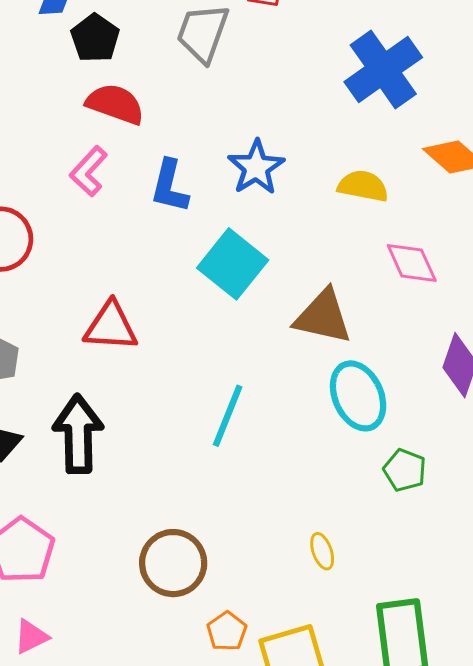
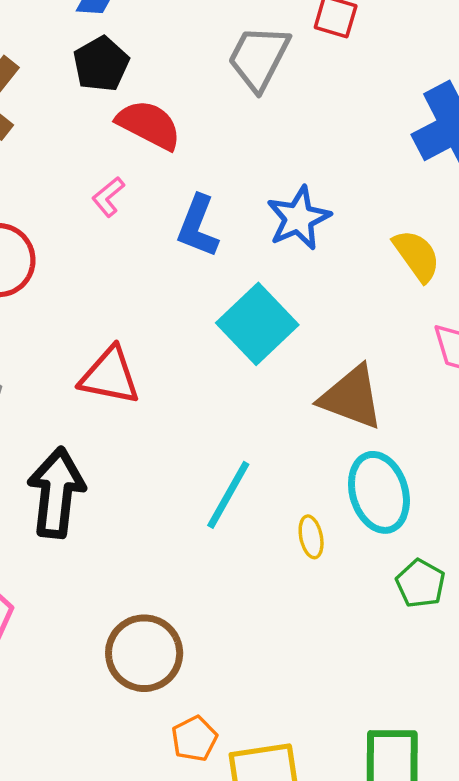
black pentagon: (95, 38) -> (101, 64), moved
pink L-shape: (89, 171) -> (108, 197), size x0.7
yellow semicircle: (363, 186) -> (417, 256), turned 36
yellow ellipse: (322, 551) -> (311, 537), moved

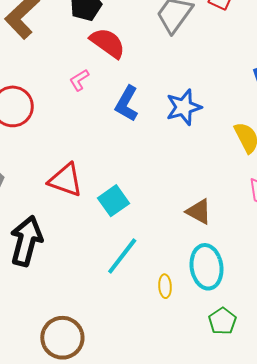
cyan square: (257, 324) -> (114, 201), moved, size x0.7
brown triangle: (351, 397) -> (199, 212), size x0.7

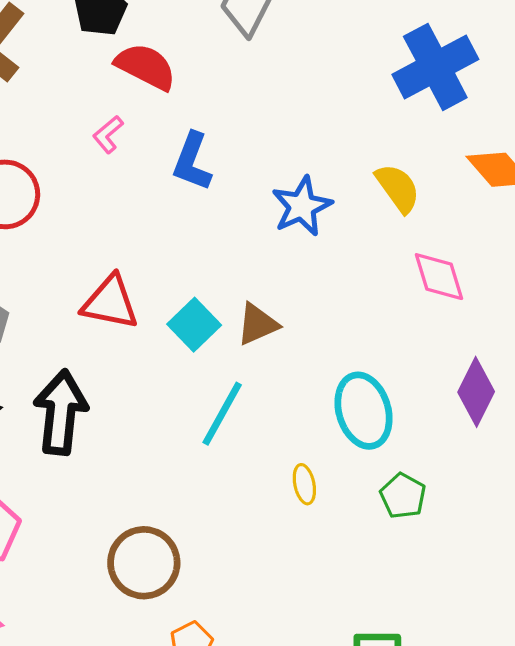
blue star: (184, 107) -> (302, 206), moved
brown triangle: (199, 212) -> (257, 324), moved, turned -44
yellow ellipse: (165, 286) -> (304, 484), moved

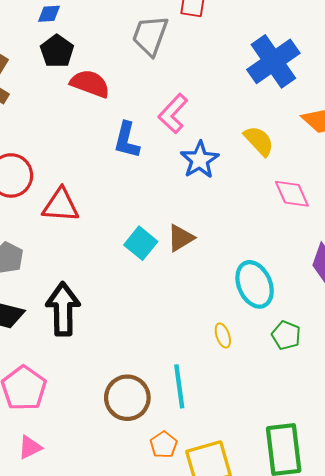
pink L-shape: (108, 134) -> (173, 114), moved, size x1.6
red triangle: (110, 302) -> (61, 205), moved
cyan line: (222, 414) -> (179, 386), moved, turned -30

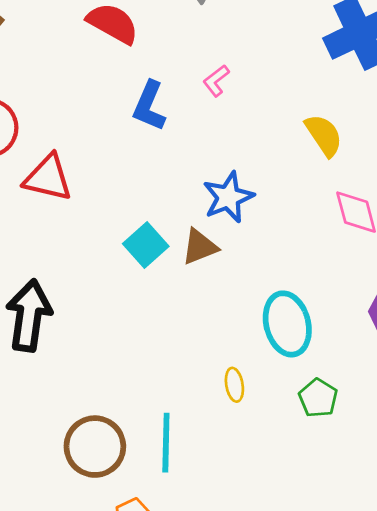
pink L-shape: (173, 114) -> (216, 81), size x0.6
blue star: (200, 160) -> (228, 197), moved

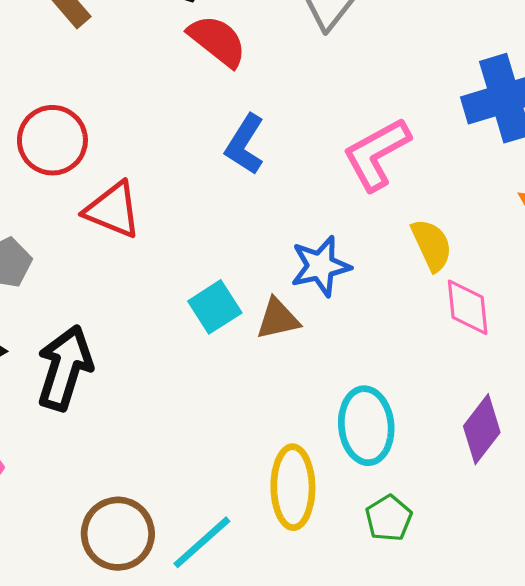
pink L-shape: (216, 81) -> (377, 154), moved, size x2.0
yellow semicircle: (324, 135) -> (432, 245), moved
yellow ellipse: (234, 385) -> (293, 487), size x2.0
cyan line: (166, 443) -> (202, 542), turned 38

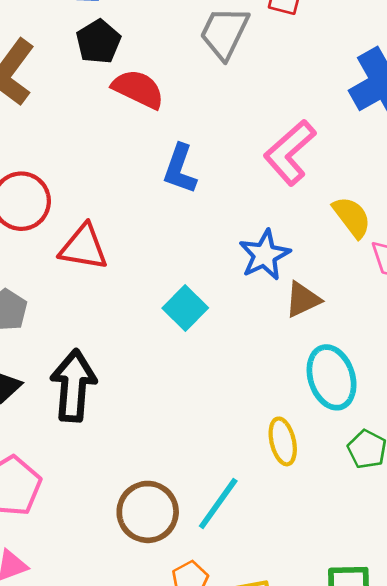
brown triangle: (278, 319) -> (303, 300), moved
yellow ellipse: (293, 487) -> (283, 441), size x0.7

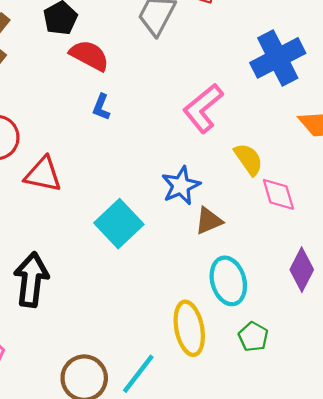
blue L-shape: (180, 169) -> (101, 107), moved, size x0.7
cyan square: (185, 308) -> (119, 224), size x1.4
yellow ellipse: (283, 441) -> (189, 328), size x1.5

